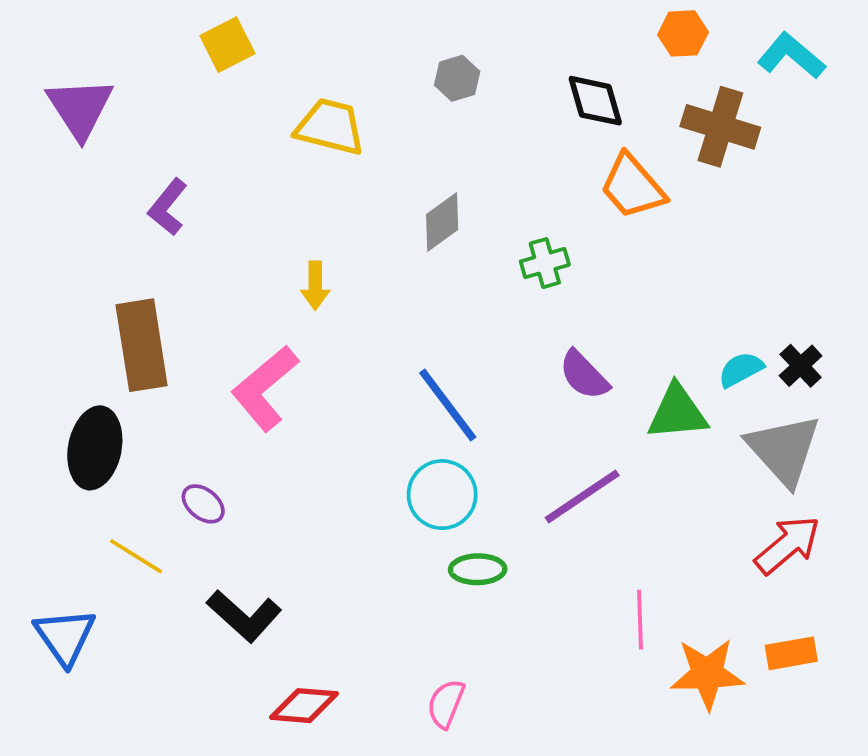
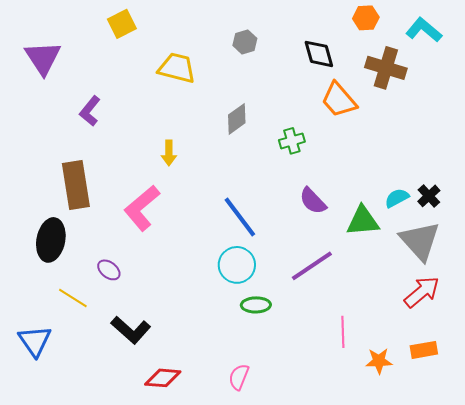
orange star: (707, 674) -> (379, 361), size x0.7

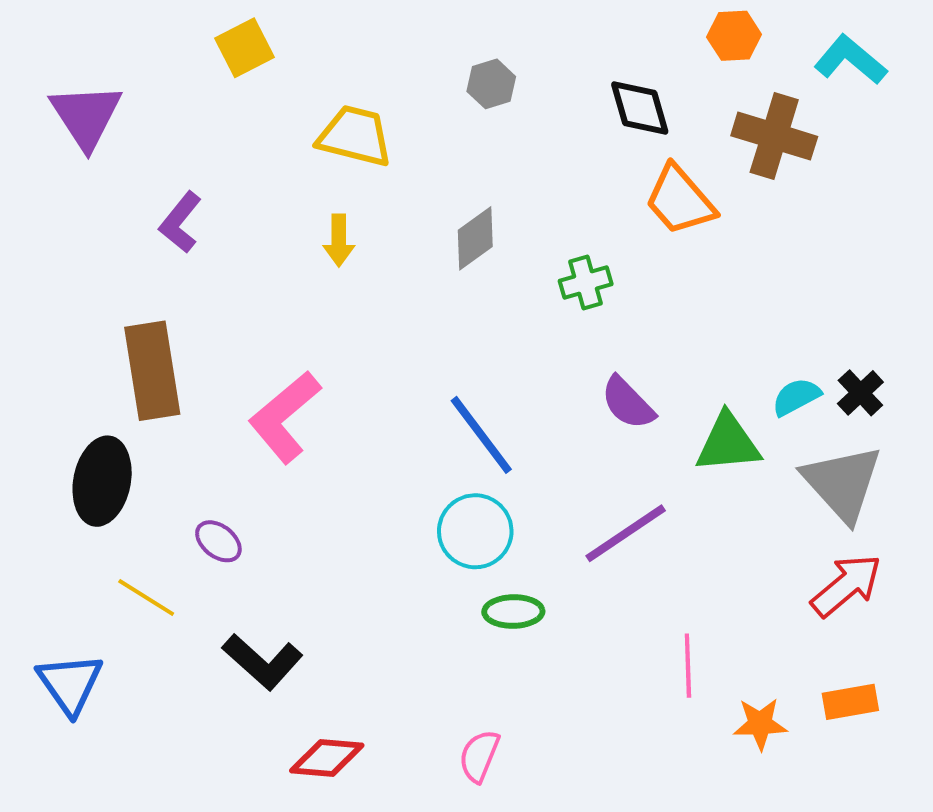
yellow arrow: (169, 153) -> (339, 240), moved

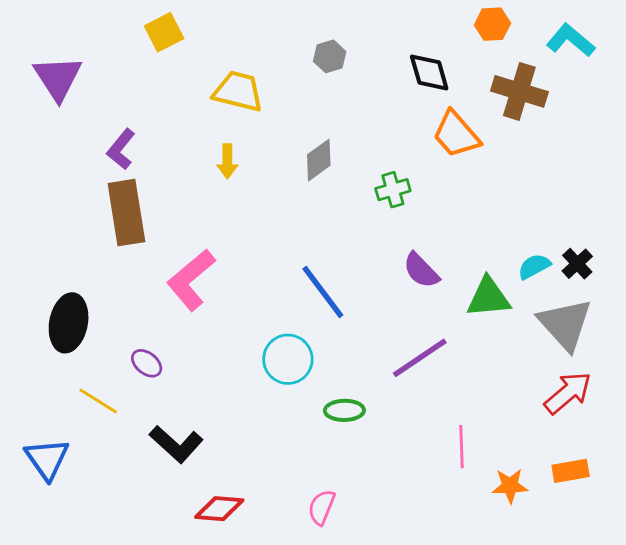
brown rectangle: (152, 371) -> (126, 213), moved
cyan circle: (475, 531) -> (288, 359), moved

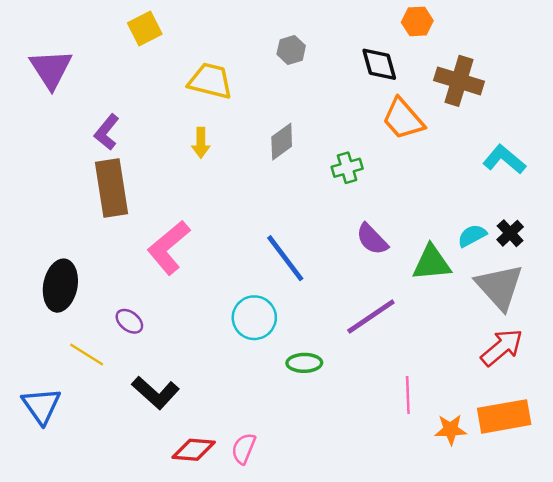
orange hexagon: (492, 24) -> (417, 21), moved
cyan L-shape: (571, 40) -> (504, 159), moved
orange rectangle: (571, 471) -> (504, 416), size x1.6
pink semicircle: (322, 507) -> (244, 449), moved

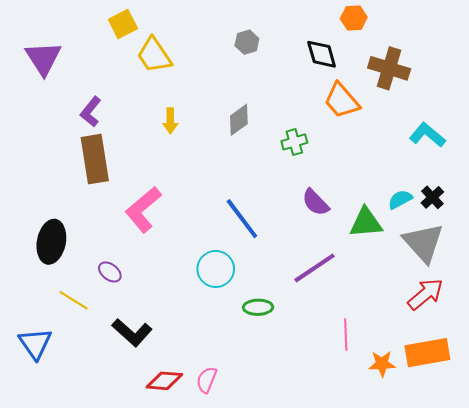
yellow trapezoid: (210, 81) -> (154, 55), moved, turned -138

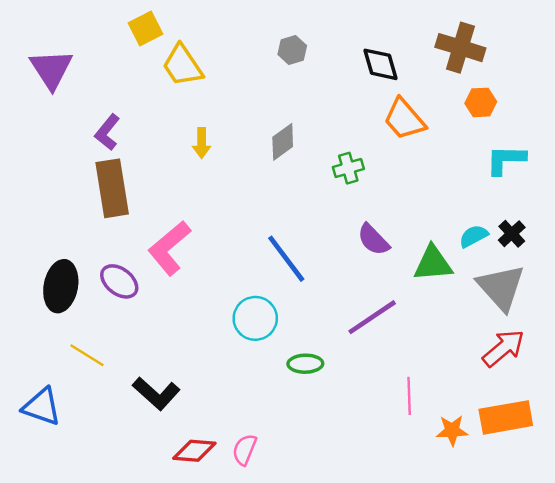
orange hexagon: (354, 18) -> (481, 102), moved
brown cross: (389, 68) -> (460, 48), moved
cyan L-shape: (427, 135) -> (506, 160), turned -39
purple ellipse: (110, 272) -> (119, 281), moved, size x1.4
blue triangle: (35, 344) -> (42, 407), turned -36

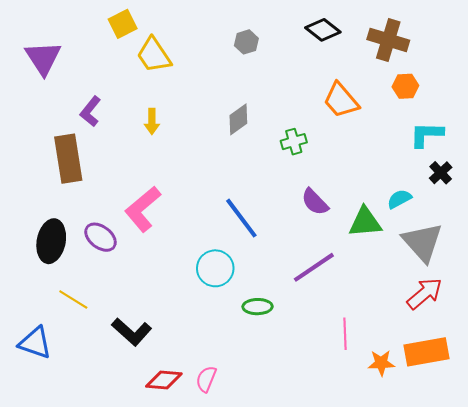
black diamond: (381, 64) -> (323, 30), moved, turned -36
yellow arrow: (202, 143) -> (152, 121), moved
brown rectangle: (112, 188) -> (68, 159), moved
black cross: (512, 234) -> (441, 173), moved

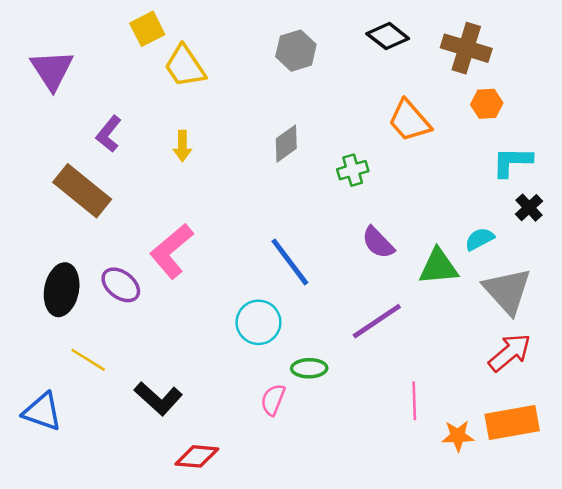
gray hexagon: (246, 42) -> (296, 51), size x1.4
brown rectangle: (68, 159) -> (82, 191), turned -42
pink semicircle: (206, 379) -> (273, 400), moved

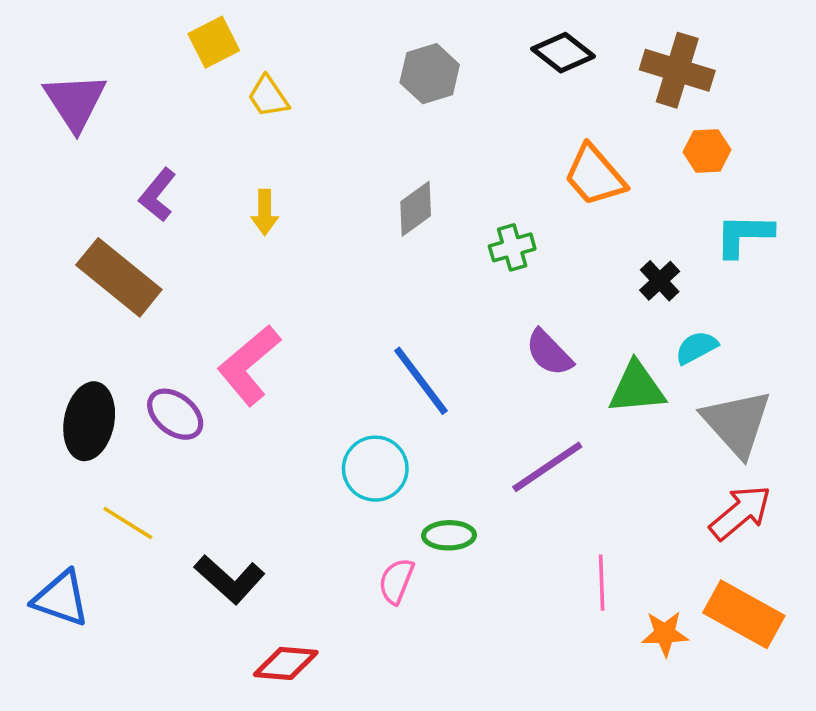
yellow trapezoid: (185, 66) -> (268, 96), size x0.7
black cross: (529, 208) -> (660, 281), moved
orange rectangle: (512, 423) -> (744, 614), turned 39

